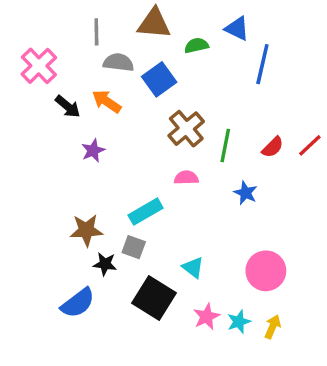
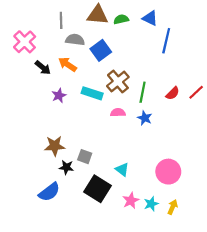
green semicircle: (196, 46) -> (121, 19), moved
blue star: (246, 193) -> (145, 118), moved
cyan rectangle: (146, 212) -> (92, 93), moved, turned 48

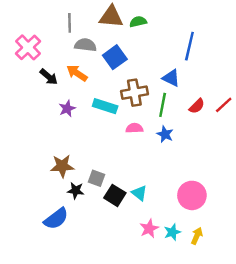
blue triangle: (150, 18) -> (171, 78), moved
brown cross: (118, 82) -> (134, 93), turned 30
black square: (98, 189) -> (115, 195), moved, size x0.7

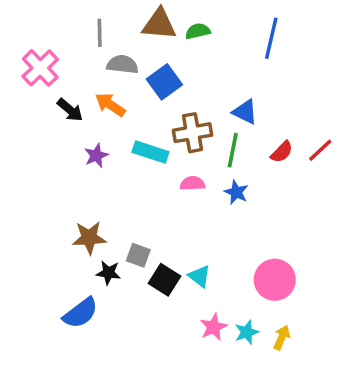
blue line: (189, 46) -> (271, 38), moved

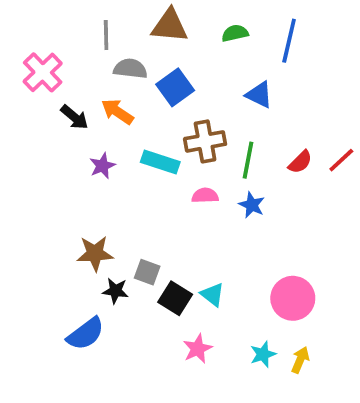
green semicircle: (198, 31) -> (235, 33), moved
blue triangle: (245, 112) -> (259, 95), moved
pink star: (213, 327) -> (198, 349), moved

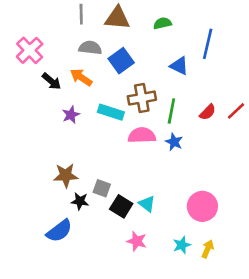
gray line: (106, 35) -> (81, 14), moved
blue line: (289, 41) -> (208, 44), moved
pink semicircle: (205, 196) -> (142, 135), size x1.5
pink star: (198, 349) -> (137, 241), turned -30

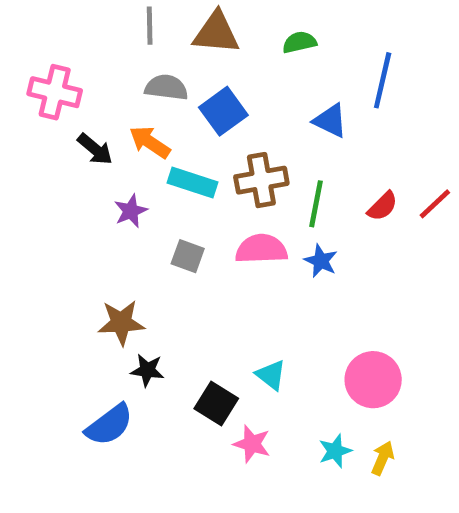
pink cross: (30, 50) -> (55, 92), turned -32
cyan rectangle: (111, 112) -> (192, 182), moved
gray square: (102, 188) -> (188, 256), moved
black square: (121, 206) -> (216, 403), moved

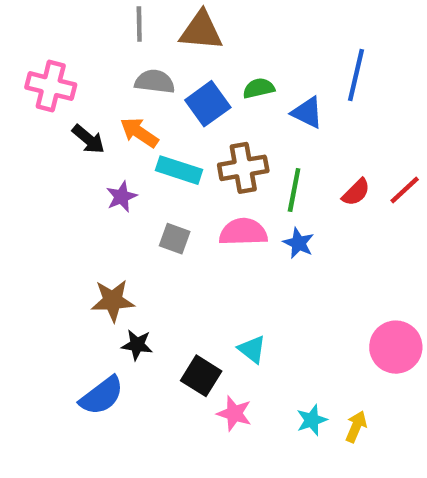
green semicircle: (299, 42) -> (259, 88), moved
pink circle: (373, 380) -> (396, 347), moved

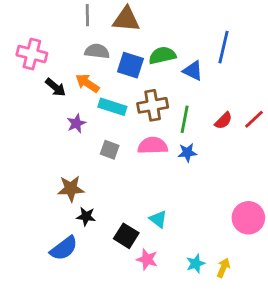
green semicircle: (259, 88) -> (162, 55), size x1.4
blue square: (208, 104) -> (130, 65), turned -36
blue star: (298, 243) -> (187, 153), turned -30

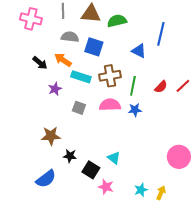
pink cross: (32, 54) -> (31, 19), moved
green semicircle: (162, 55) -> (117, 21), moved
black star: (86, 216) -> (70, 156), moved

